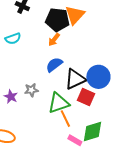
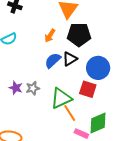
black pentagon: (57, 20) -> (79, 35), moved
black triangle: (75, 79) -> (70, 59), moved, size x0.7
purple star: (11, 97) -> (16, 88), moved

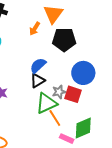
orange arrow: (50, 36) -> (35, 29), moved
black triangle: (70, 59) -> (38, 81), moved
gray star: (33, 88) -> (59, 92), moved

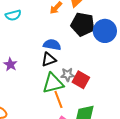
blue semicircle: (38, 66) -> (52, 45), turned 42
blue circle: (83, 73) -> (105, 31), moved

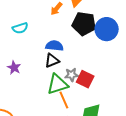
cyan semicircle: (13, 15) -> (20, 28), moved

